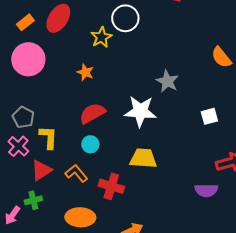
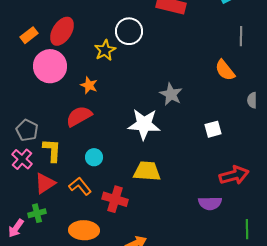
pink circle: (28, 59) -> (50, 66), moved
red semicircle: (92, 113) -> (79, 116), moved

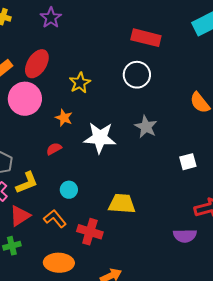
white circle: (129, 31) -> (137, 75), moved
red semicircle: (79, 116) -> (54, 149), size x0.6
white star: (144, 124) -> (100, 138), moved
yellow L-shape: (52, 150) -> (27, 183), turned 65

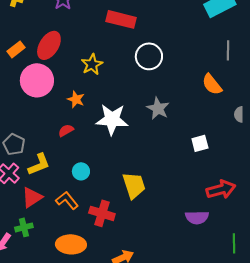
red rectangle: (146, 38) -> (121, 19), moved
yellow trapezoid: (122, 204) -> (134, 185), turned 68

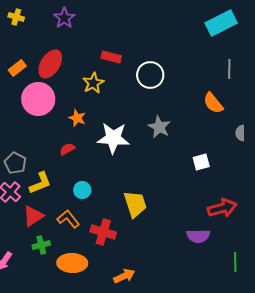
red rectangle: (121, 19) -> (111, 57), moved, size x0.7
green cross: (24, 227) -> (41, 245), moved

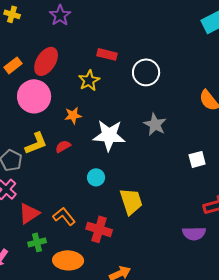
orange star: (77, 118) -> (73, 115), turned -30
yellow L-shape: (40, 183) -> (36, 143), moved
cyan circle: (82, 190) -> (96, 177), moved

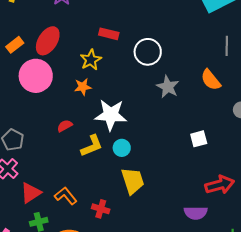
orange star: (73, 115) -> (83, 87), moved
gray star: (155, 124) -> (168, 87), moved
yellow L-shape: (36, 143) -> (92, 146), moved
cyan circle: (96, 177) -> (122, 148), moved
red cross: (99, 229) -> (101, 209), size x0.7

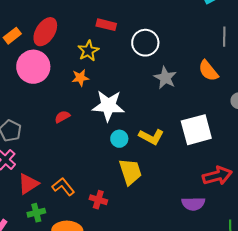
white square: (199, 139) -> (196, 130), size x1.8
yellow L-shape: (92, 146) -> (151, 137), moved, turned 50

